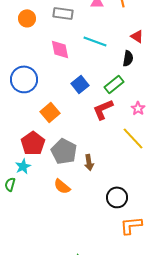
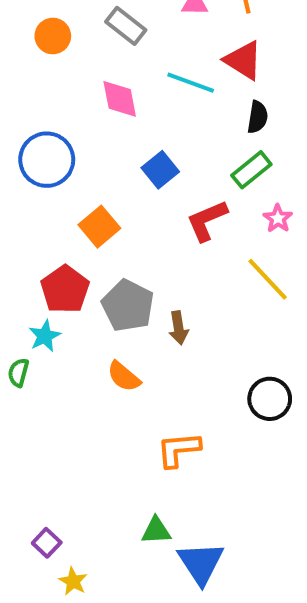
gray rectangle: (63, 13) -> (126, 26), turned 30
red triangle: (137, 36) -> (243, 60), moved, size x1.5
green rectangle: (114, 84) -> (251, 170), moved
black circle: (117, 197) -> (270, 399), moved
orange L-shape: (131, 225) -> (178, 450), moved

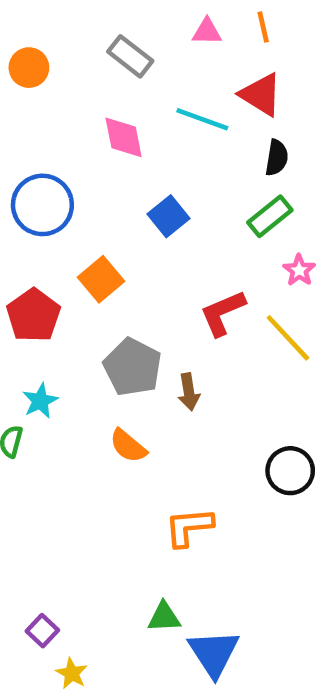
orange circle: (53, 36) -> (29, 68), moved
red L-shape: (207, 220) -> (223, 313), moved
red pentagon: (65, 289) -> (33, 315), moved

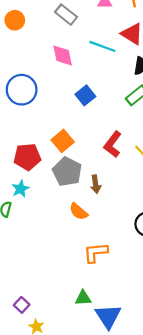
orange square: (101, 279) -> (63, 141), moved
red L-shape: (223, 313) -> (113, 144), turned -30
red pentagon: (33, 315) -> (27, 157), moved, turned 30
orange semicircle: (128, 446) -> (79, 212), moved

